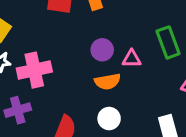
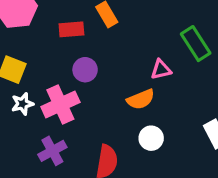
purple circle: (102, 50) -> (85, 70), moved

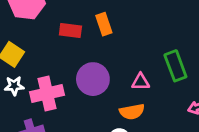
purple circle: (85, 70) -> (93, 79), moved, size x1.5
orange semicircle: (141, 99) -> (132, 112), moved

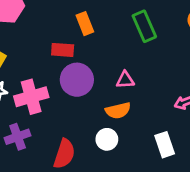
red rectangle: (70, 30) -> (63, 50), moved
green rectangle: (175, 66) -> (144, 26), moved

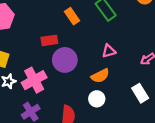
orange rectangle: (85, 24) -> (72, 16), moved
pink triangle: (125, 80) -> (109, 51), moved

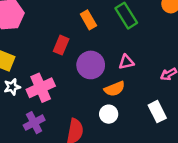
red rectangle: (49, 40) -> (61, 45), turned -63
purple circle: (65, 60) -> (91, 65), moved

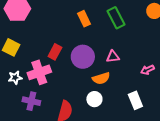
red rectangle: (61, 45) -> (55, 52), moved
white star: (12, 87) -> (15, 78), moved
purple cross: (34, 123) -> (31, 101), turned 36

